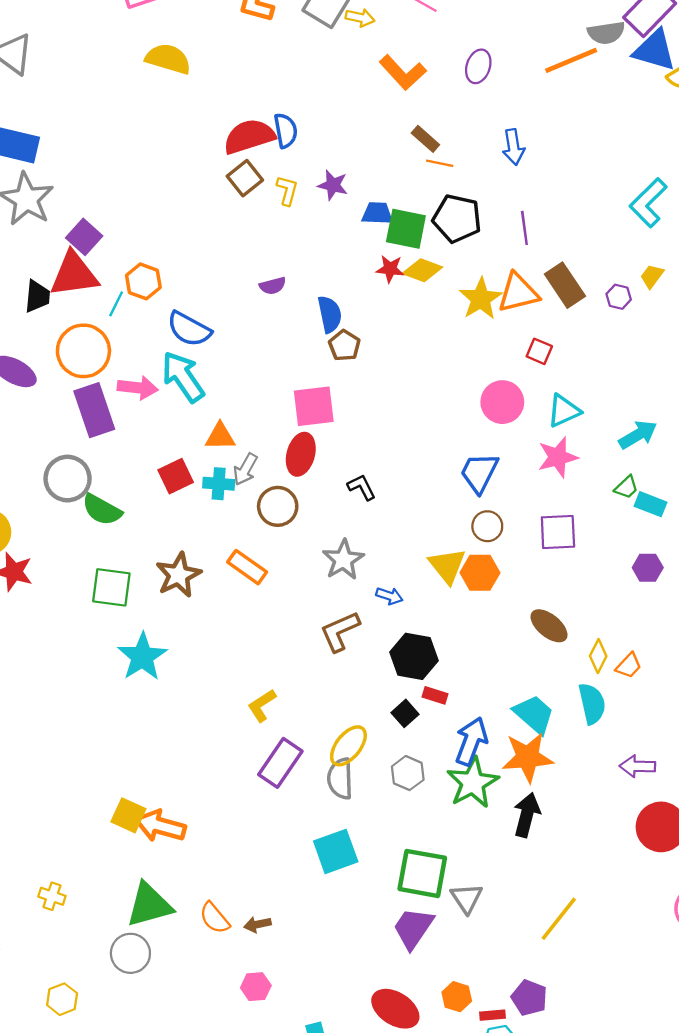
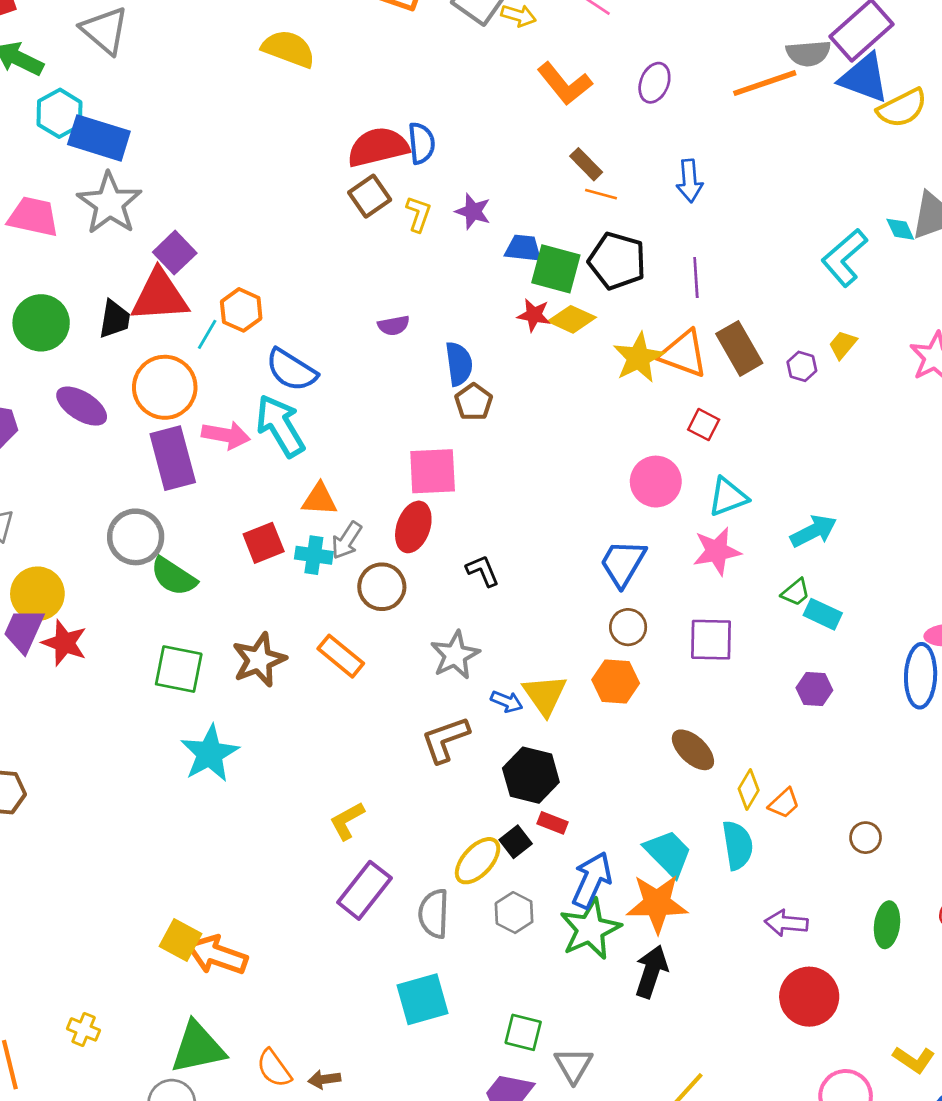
orange triangle: (518, 293) -> (683, 354), turned 30
yellow triangle: (447, 566) -> (545, 695), moved
yellow ellipse: (348, 746) -> (478, 861), moved
green square: (422, 873) -> (523, 1032), size x0.6

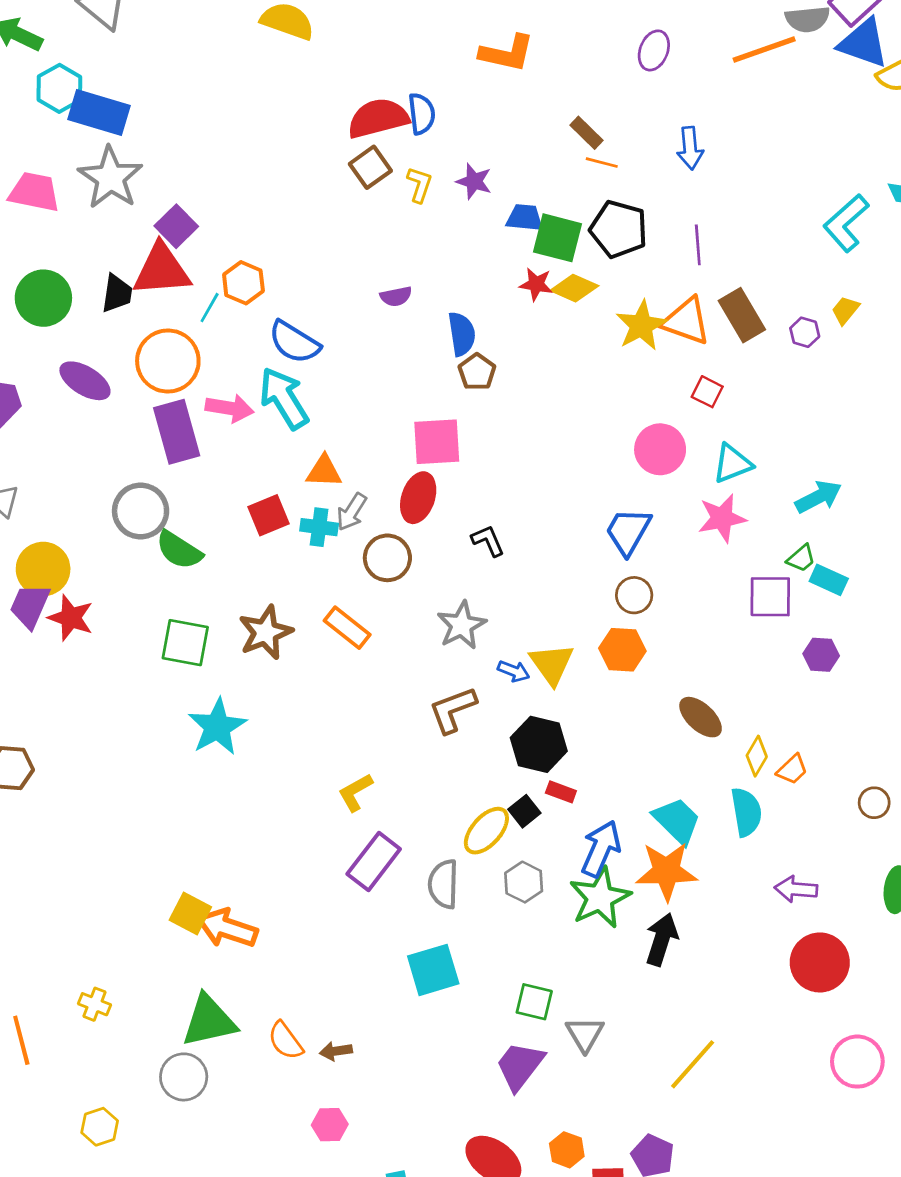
orange L-shape: (565, 84) -> (507, 53), moved, turned -38
purple square: (711, 640) -> (770, 597), moved

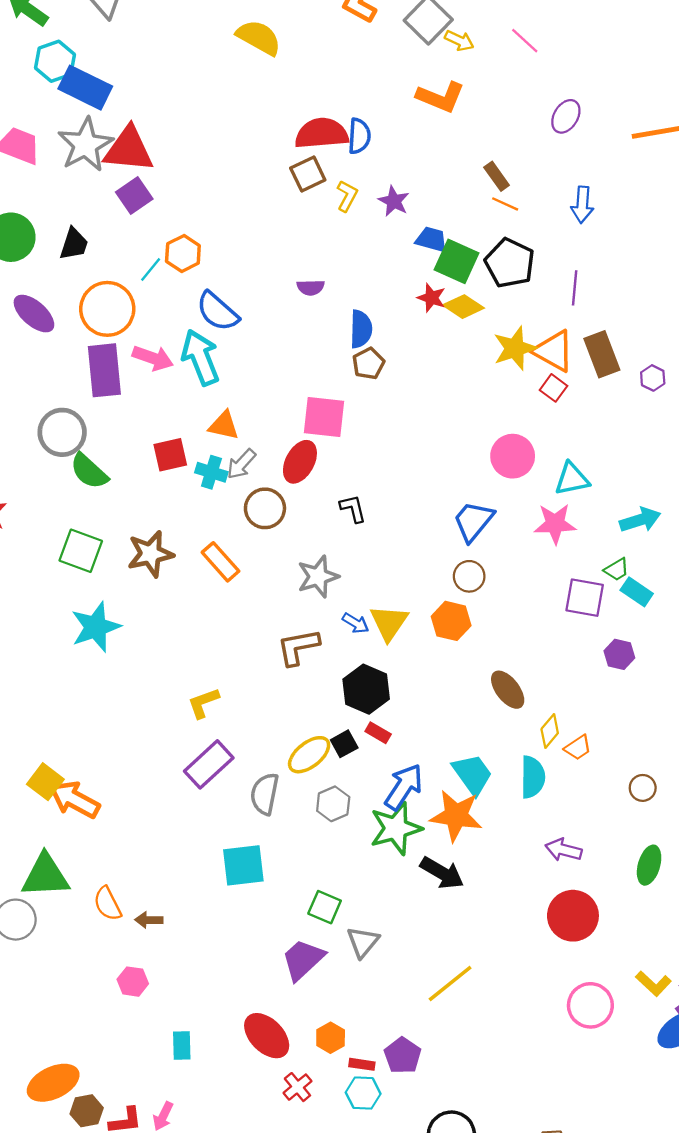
red triangle: (162, 270) -> (129, 149), moved
red square: (707, 392) -> (554, 388), moved
black arrow: (662, 939) -> (442, 873), turned 93

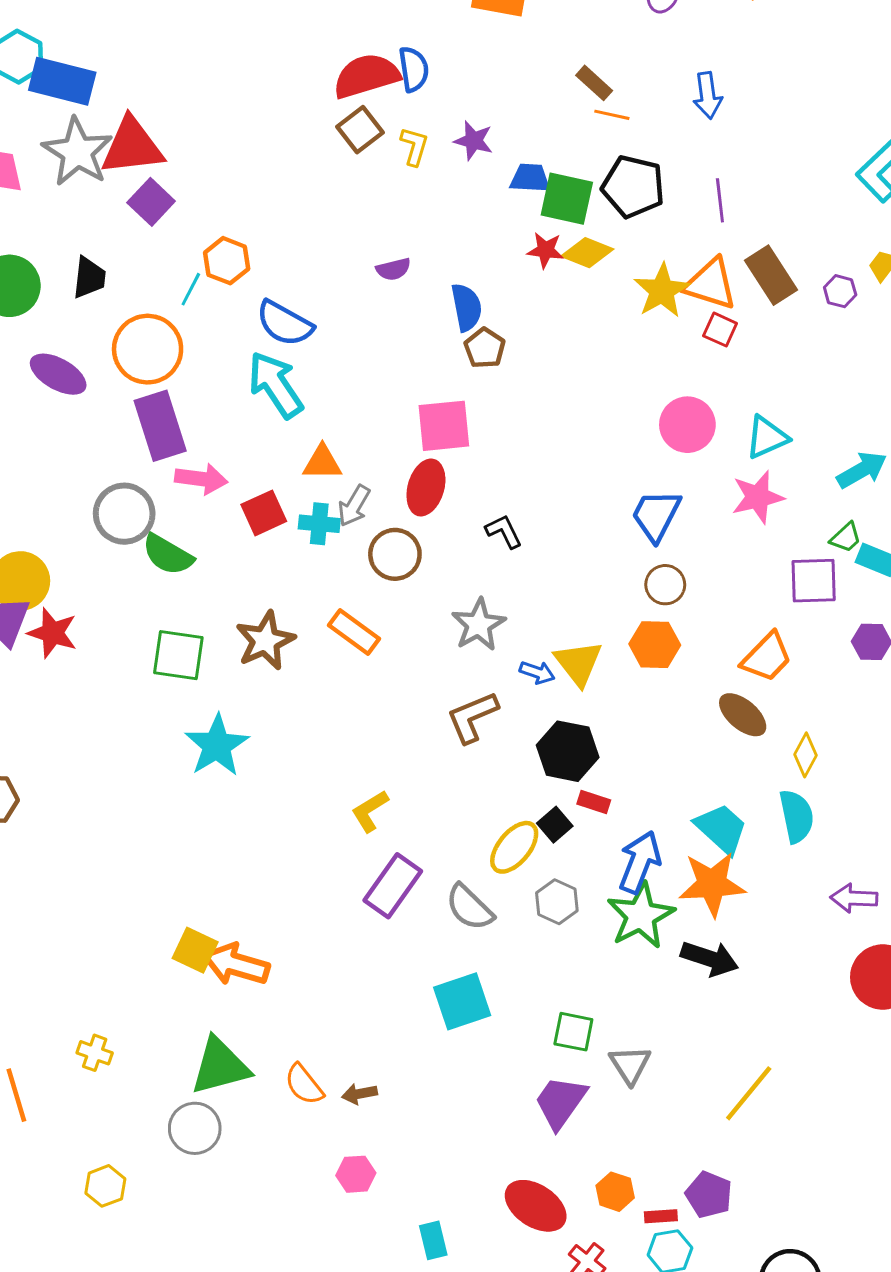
pink arrow: (153, 358) -> (201, 479), moved
orange trapezoid: (578, 748) -> (767, 657), moved, size x1.5
gray semicircle: (265, 794) -> (470, 907), turned -45

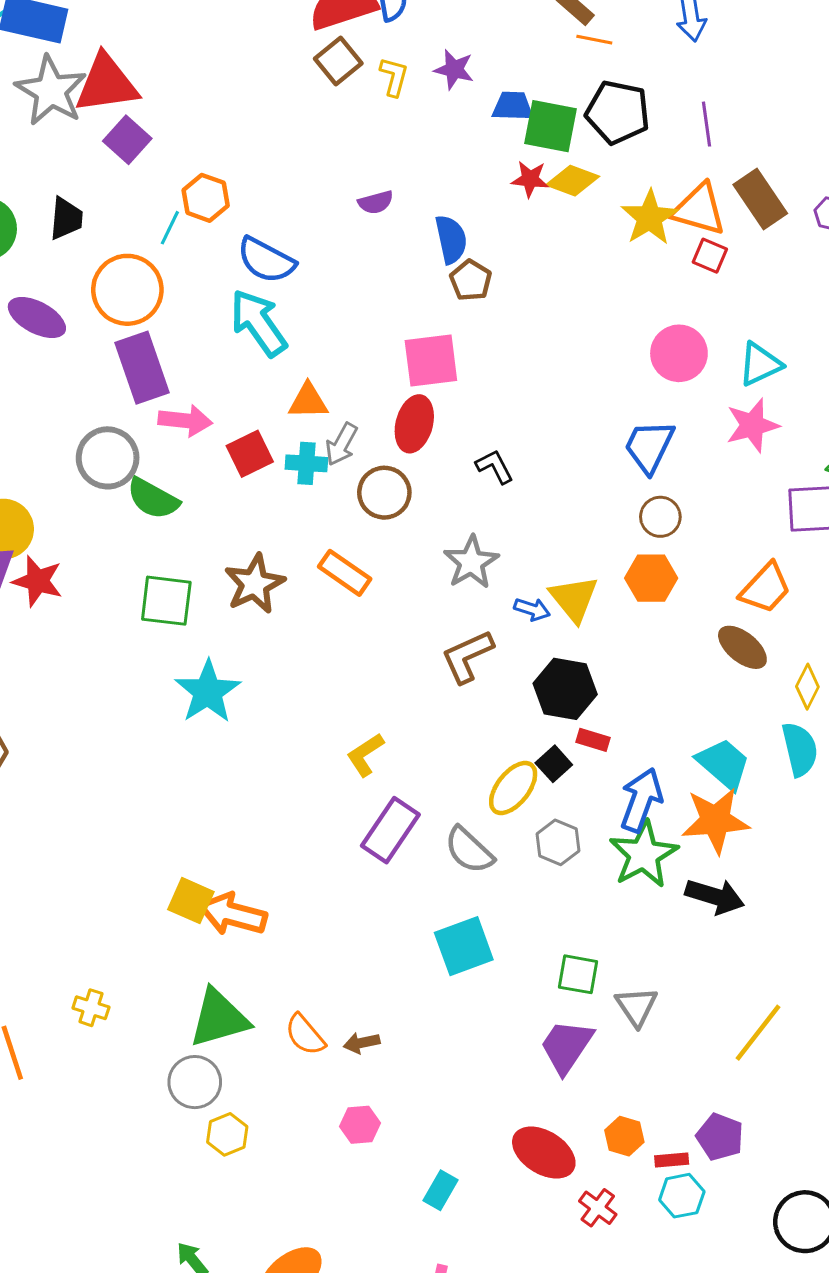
yellow hexagon: (105, 1186) -> (227, 1134), moved
cyan rectangle: (433, 1240) -> (440, 1190), turned 45

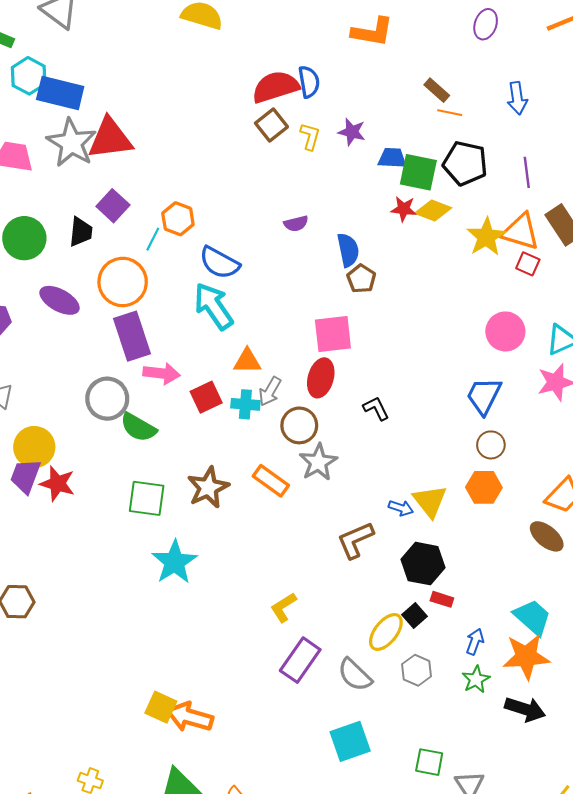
purple square: (127, 140) -> (113, 206), moved
gray star: (471, 562) -> (318, 462), moved
blue arrow: (641, 800) -> (475, 642), size x0.6
green star: (644, 854) -> (476, 679), size x0.6

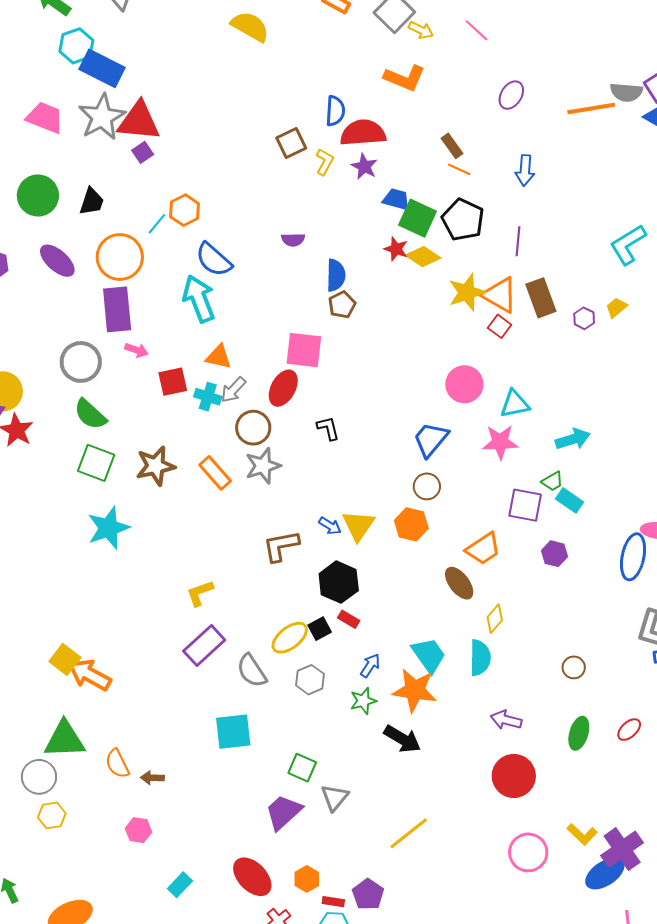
red semicircle: (276, 87) -> (363, 133), moved
purple square: (113, 206) -> (143, 152), moved, size x0.7
pink arrow: (162, 373) -> (137, 350), size x0.7
green semicircle: (138, 427) -> (90, 414), moved

